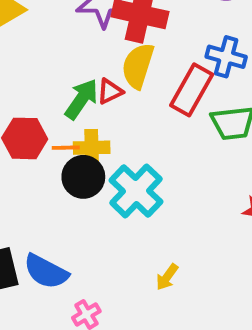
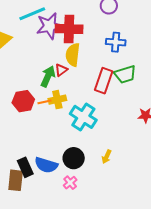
red rectangle: (192, 90) -> (104, 81), moved
black circle: (83, 177) -> (74, 158), moved

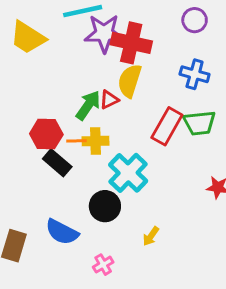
black circle: (74, 158) -> (105, 206), moved
black rectangle: (25, 167) -> (57, 163), moved, turned -36
pink cross: (70, 183) -> (103, 265), moved

